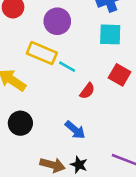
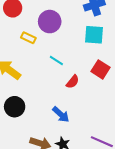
yellow rectangle: (42, 53) -> (28, 38), moved, size x0.6

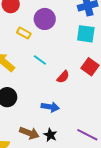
cyan line: (56, 60) -> (40, 60), moved
blue arrow: (61, 114) -> (50, 107), turned -36

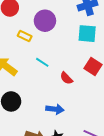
red semicircle: (63, 77) -> (66, 78), turned 96

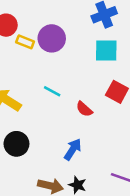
yellow rectangle: (25, 36) -> (25, 42), moved
blue arrow: (55, 109) -> (73, 149), turned -60

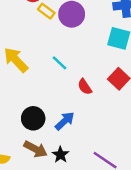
black circle: (16, 144) -> (33, 118), moved

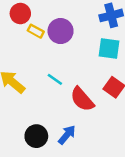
red semicircle: (85, 87) -> (82, 99), size x1.6

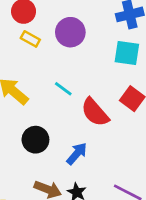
yellow rectangle: (36, 31) -> (30, 39), moved
black circle: (36, 136) -> (35, 140), moved

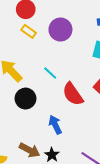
black circle: (35, 140) -> (25, 99), moved
blue arrow: (77, 154) -> (55, 125), turned -72

